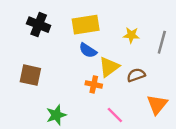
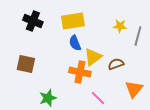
yellow star: (131, 35) -> (120, 26), moved
blue semicircle: (88, 50) -> (75, 43), turned 35
orange cross: (94, 84) -> (80, 72), size x1.5

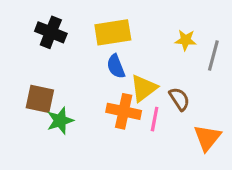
brown semicircle: (116, 64) -> (179, 99), turned 77
green star: (48, 98) -> (60, 121), moved
pink line: (98, 98) -> (155, 119), moved, turned 56

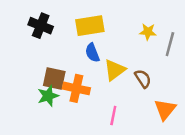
brown square: (40, 99) -> (54, 79), moved
orange cross: (124, 111) -> (76, 88), moved
pink line: (155, 119) -> (113, 116), moved

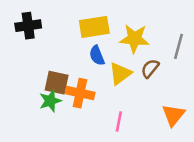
black cross: (41, 26) -> (28, 26), moved, turned -30
yellow star: (148, 32) -> (134, 39), moved, size x1.6
brown semicircle: (143, 79) -> (150, 68), moved, turned -108

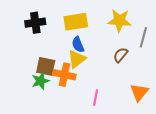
black cross: (28, 26) -> (35, 23), moved
yellow star: (134, 39) -> (119, 21), moved
yellow triangle: (120, 74) -> (77, 59), moved

